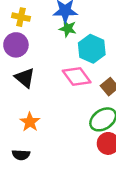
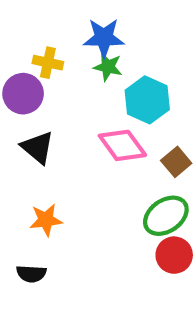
yellow cross: (21, 17) -> (48, 63), moved
orange star: (30, 122) -> (46, 220), turned 30

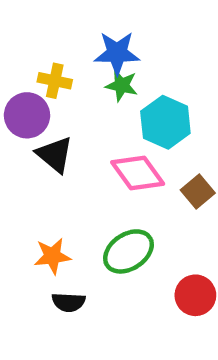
black triangle: (38, 147) -> (55, 155), moved
green ellipse: (166, 216) -> (128, 251), moved
black semicircle: (31, 274) -> (69, 302), moved

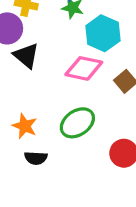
pink diamond: (138, 173) -> (84, 68), turned -42
orange star: (52, 256) -> (25, 126), turned 30

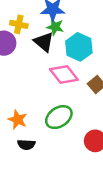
black triangle: (26, 56) -> (44, 42), moved
pink diamond: (84, 68) -> (64, 74), turned 40

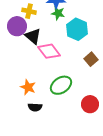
black triangle: (44, 42) -> (33, 36), moved
pink diamond: (64, 74) -> (49, 51), moved

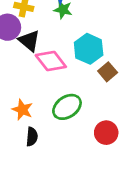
cyan hexagon: (77, 29) -> (89, 49), moved
black semicircle: (35, 107) -> (32, 137), turned -88

